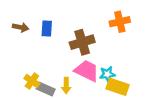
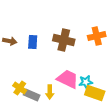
brown cross: (82, 42) -> (64, 40), moved, turned 30

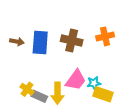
blue rectangle: (33, 42) -> (40, 43), size x1.6
pink trapezoid: (68, 79) -> (76, 80), turned 100
yellow arrow: (50, 92) -> (57, 93), size x1.5

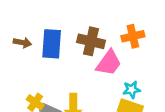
pink trapezoid: (76, 80) -> (109, 63), moved
cyan star: (94, 83) -> (132, 90), moved

